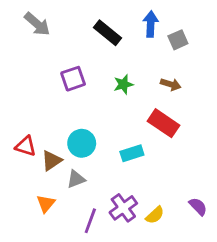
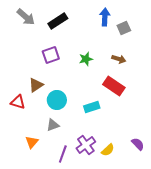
black rectangle: (108, 33) -> (58, 21), moved, turned -72
brown triangle: (52, 160) -> (36, 85), moved

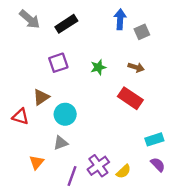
cyan rectangle: (92, 107) -> (154, 139), moved

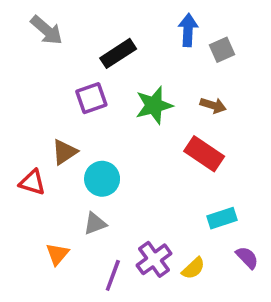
black rectangle: (66, 24) -> (118, 53), moved
green star: (98, 67) -> (154, 105), size x1.5
cyan rectangle: (154, 139) -> (222, 218), moved

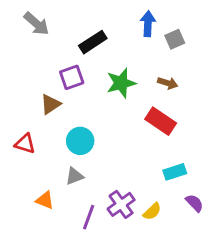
brown triangle: (64, 152) -> (50, 104), moved
orange triangle: (57, 254) -> (45, 200), turned -48

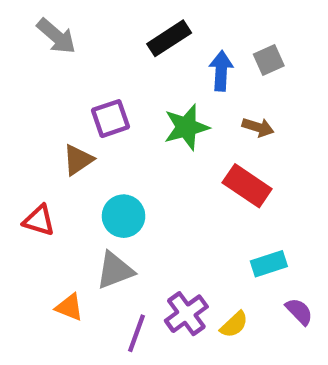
blue arrow: (148, 24) -> (221, 71), moved
black rectangle: (93, 42) -> (169, 38), moved
gray triangle: (74, 176) -> (115, 270), size x1.4

